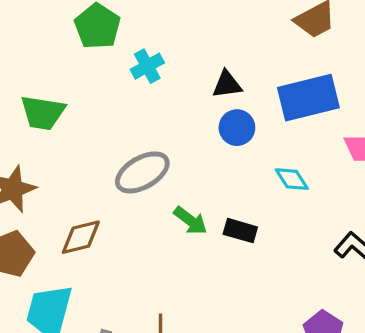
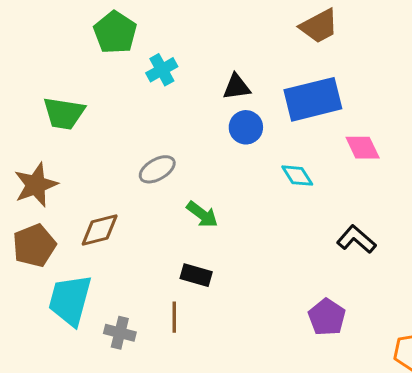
gray ellipse: (142, 172) -> (157, 169), size x0.7
black rectangle: (240, 231) -> (196, 275), moved

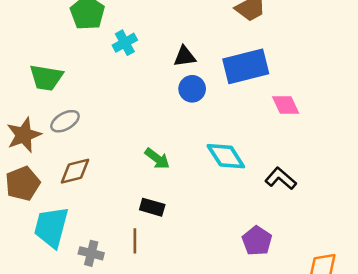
gray ellipse: (157, 169) -> (65, 121), moved
cyan diamond: (297, 176) -> (226, 156), moved, size x1.5

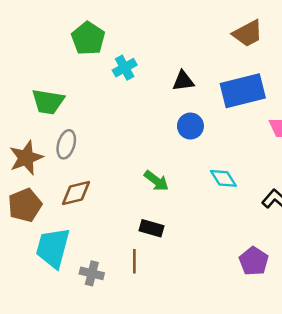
blue circle: (192, 89) -> (190, 126), moved
gray ellipse: (65, 121) -> (66, 144), turned -44
cyan diamond: (226, 156) -> (223, 178), size x0.7

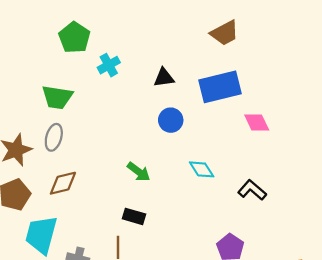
green trapezoid: (48, 102) -> (57, 97), moved

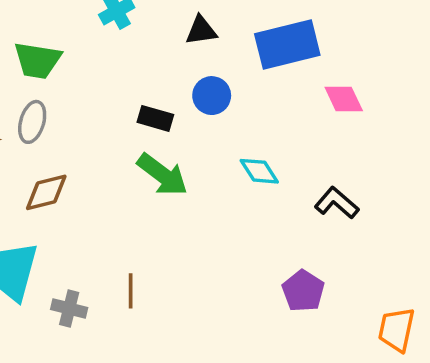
green arrow: (139, 172) -> (162, 175), size x1.4
black rectangle: (134, 216) -> (155, 118), moved

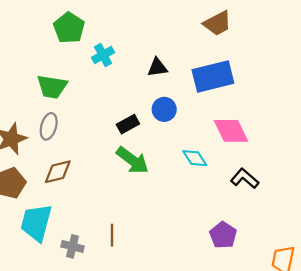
pink diamond: (344, 99) -> (231, 131), moved, size x1.4
black rectangle: (155, 118) -> (128, 124), turned -45

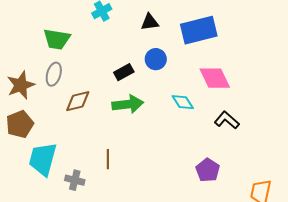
green arrow: (132, 160) -> (128, 104), turned -44
brown diamond: (58, 172) -> (78, 101), moved
brown line: (112, 235) -> (108, 159), moved

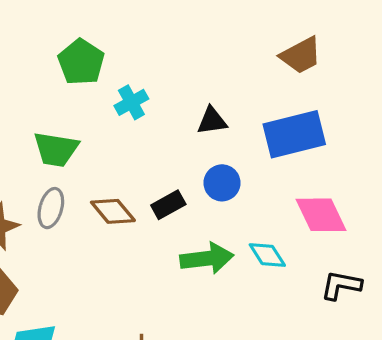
brown diamond: (78, 101) -> (113, 211), moved, turned 64
green arrow: (128, 104) -> (207, 258), moved
black L-shape: (227, 120) -> (341, 285), turned -30

